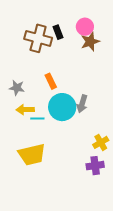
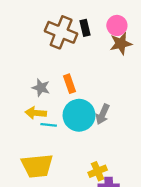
gray star: (17, 88) -> (41, 88), moved
yellow cross: (101, 142) -> (98, 171), moved

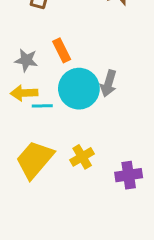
yellow trapezoid: (37, 166) -> (35, 160), turned 144
yellow cross: (98, 171) -> (82, 157), moved

